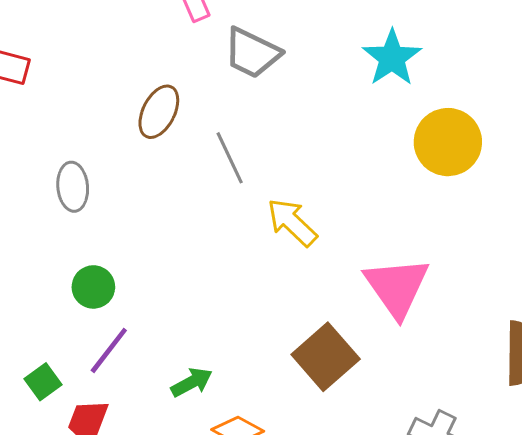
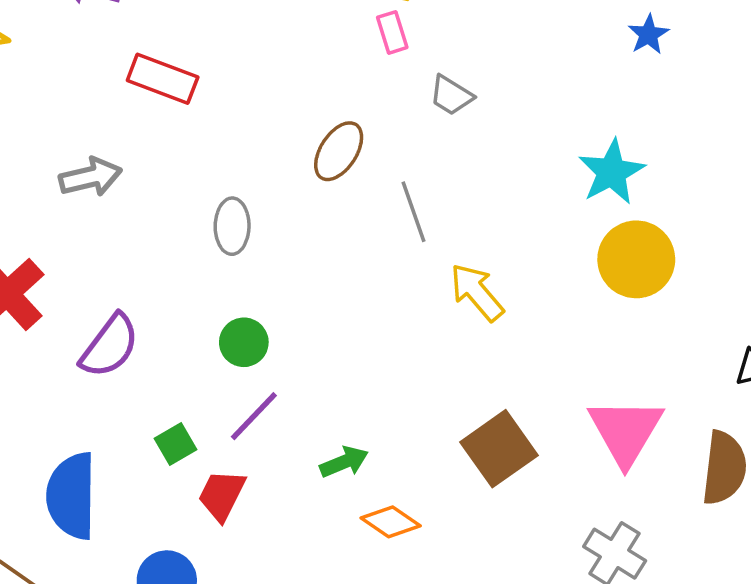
gray trapezoid: (252, 53) -> (451, 95), size x0.7
cyan star: (392, 58) -> (612, 172), moved
yellow circle: (448, 142) -> (636, 259), moved
pink triangle: (397, 287) -> (626, 431), moved

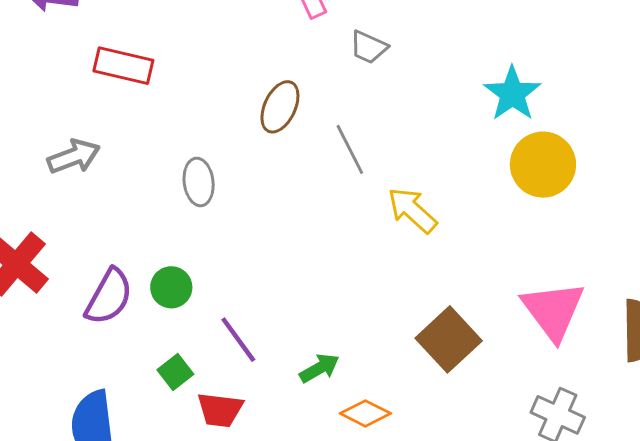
green circle: (244, 342) -> (171, 287), moved
purple line: (254, 416) -> (238, 340), turned -72
red trapezoid: (222, 495) -> (220, 410), turned -102

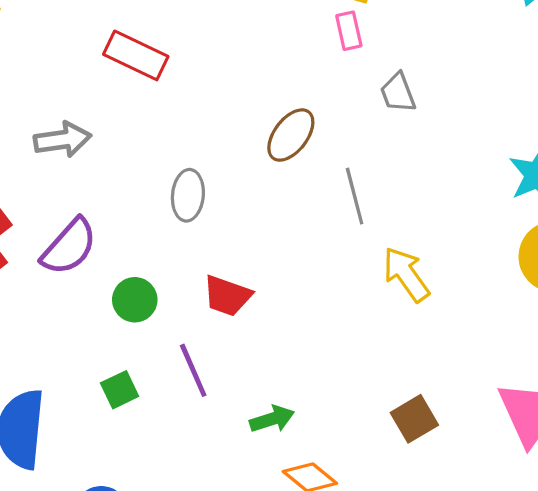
gray trapezoid: (369, 47) -> (398, 93), turned 33
purple semicircle: (109, 297) -> (69, 247), moved
brown square: (449, 339) -> (414, 419), size x0.7
red trapezoid: (220, 410) -> (227, 296), moved

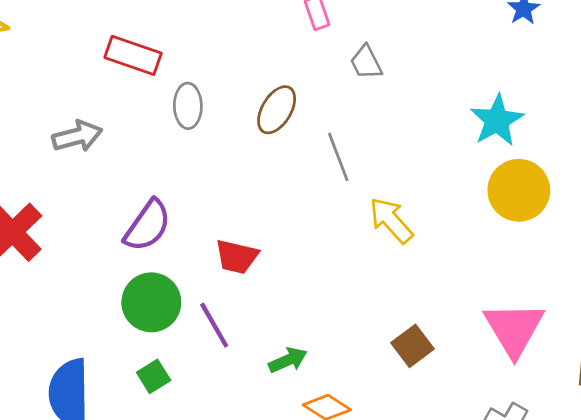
gray ellipse: (188, 195) -> (188, 106), moved
purple semicircle: (69, 247) -> (148, 226), moved
green circle: (135, 300) -> (151, 302), moved, size x1.5
green square: (120, 390) -> (154, 376), moved

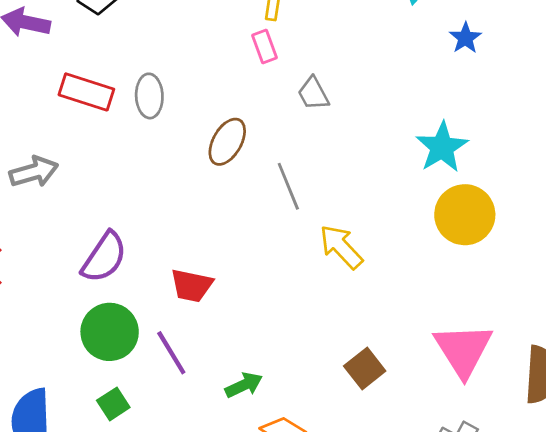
gray ellipse: (188, 106) -> (149, 96), moved

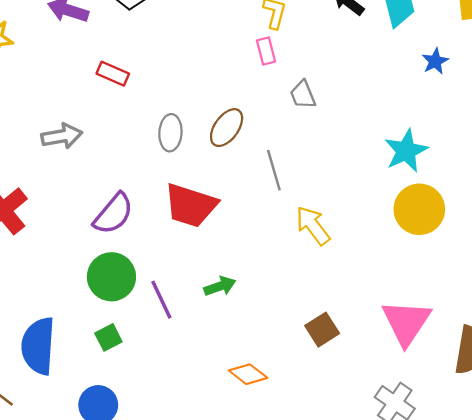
red rectangle: (86, 92) -> (113, 74), size x0.7
gray ellipse: (149, 96) -> (170, 133), moved
red trapezoid: (192, 285) -> (191, 205), moved, size x1.5
green arrow: (244, 385) -> (220, 286), moved

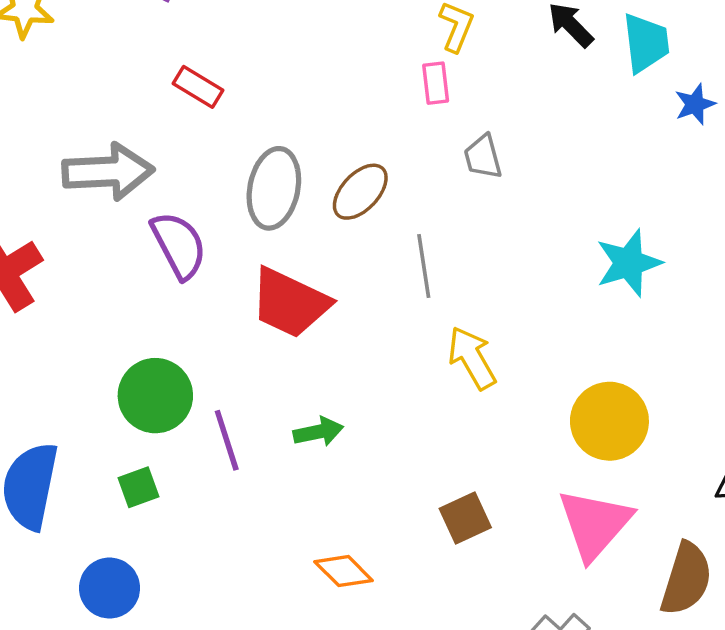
blue star: (435, 61) -> (695, 104), moved
gray ellipse: (170, 133) -> (274, 188), size x1.4
gray arrow: (62, 136) -> (108, 172), size x1.4
yellow circle: (419, 209) -> (609, 421), moved
purple semicircle: (113, 214) -> (179, 245), moved, turned -75

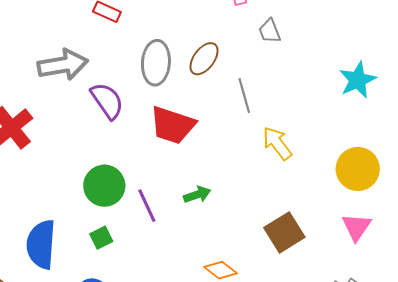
brown square: (465, 518) -> (284, 232), size x1.4
pink triangle: (595, 524) -> (357, 227), size x0.7

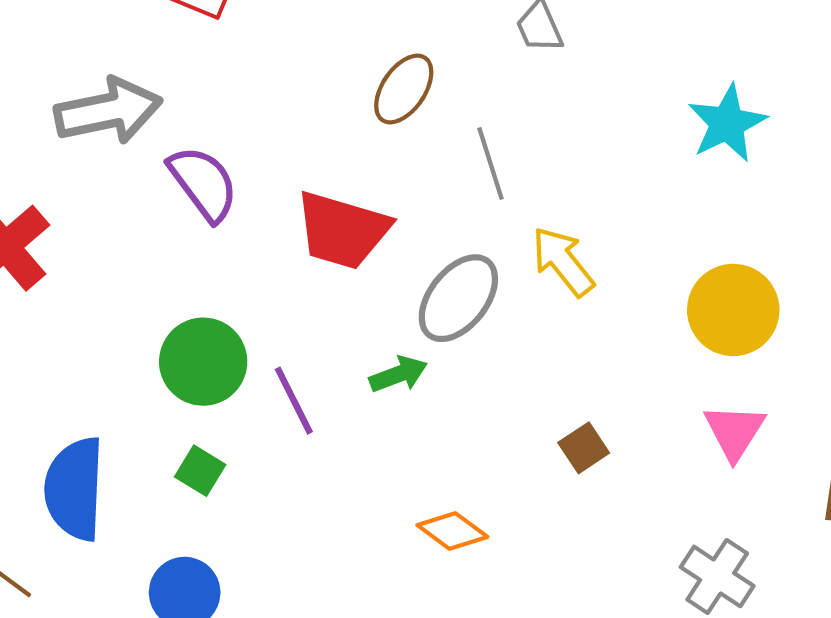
gray ellipse: (156, 63) -> (458, 298), moved, turned 36
brown square: (284, 232) -> (584, 448), size x0.6
green square: (101, 238) -> (200, 471), turned -30

